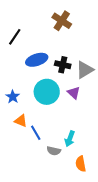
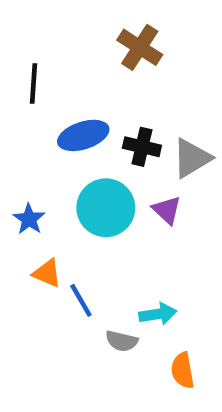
black line: (15, 37) -> (34, 84), turned -30
cyan arrow: (70, 139) -> (158, 314), turned -119

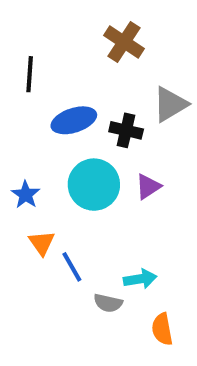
gray triangle: (192, 158) -> (170, 104), moved
purple triangle: (167, 210) -> (148, 187), turned 44
orange triangle: (47, 273) -> (42, 243), turned 32

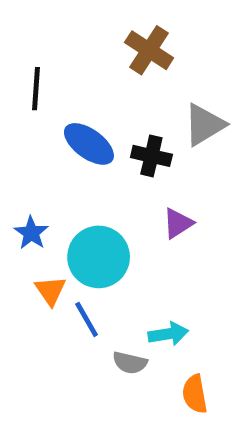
blue ellipse: (74, 120) -> (89, 144), turned 54
cyan circle: (94, 185) -> (99, 257), moved

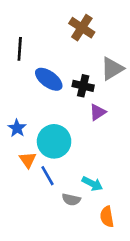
purple triangle: (178, 223) -> (98, 112), moved
cyan arrow: (168, 334) -> (92, 184), turned 36

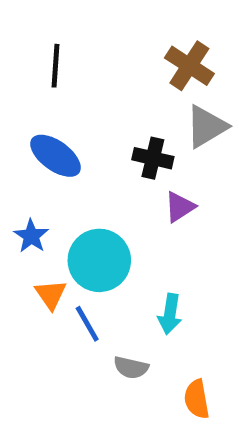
brown cross: (82, 28) -> (189, 66), moved
black line: (20, 49) -> (56, 66), moved
blue ellipse: (49, 79) -> (56, 156), moved
cyan arrow: (92, 184) -> (170, 314), moved, turned 72

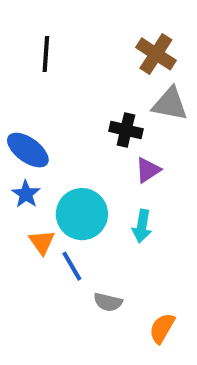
gray triangle: (206, 127) -> (170, 104), turned 42
blue ellipse: (56, 156) -> (28, 150), moved
cyan arrow: (170, 314) -> (142, 226), moved
orange semicircle: (197, 399) -> (162, 328), turned 40

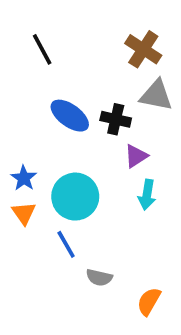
black line: (46, 54) -> (42, 49), turned -32
blue ellipse: (28, 150) -> (70, 116), moved
cyan arrow: (142, 226) -> (147, 195), moved
orange triangle: (42, 242) -> (24, 213), moved

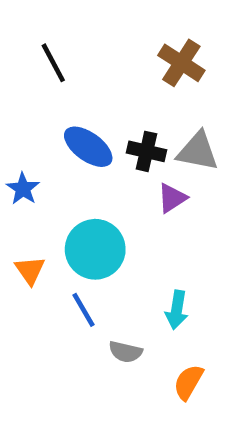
gray triangle: (156, 95) -> (198, 151), moved
blue star: (24, 178) -> (23, 189), moved
cyan arrow: (147, 195) -> (177, 310), moved

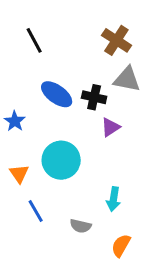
gray triangle: (198, 151) -> (127, 79), moved
blue line: (84, 310) -> (36, 211), moved

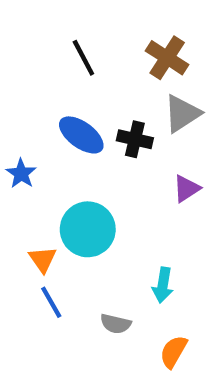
black line: (34, 40) -> (83, 58), moved
gray triangle: (127, 79) -> (182, 114), turned -44
purple triangle: (110, 127) -> (186, 189), moved
orange triangle: (19, 174) -> (43, 259), moved

